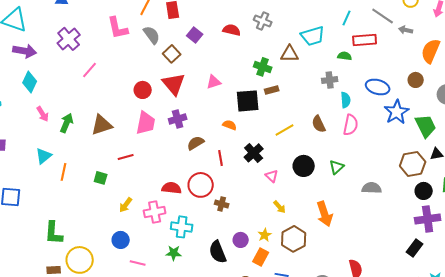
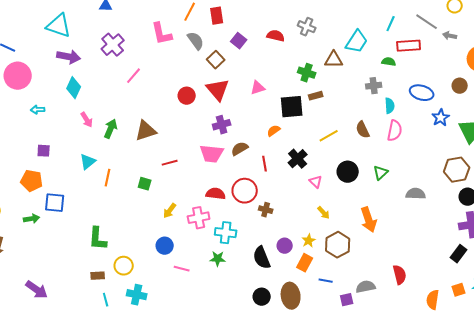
cyan trapezoid: (313, 36) -> (357, 42), turned -40
blue star: (397, 112) -> (441, 118), size x0.7
pink trapezoid: (146, 123) -> (212, 154), moved, turned 85
orange semicircle: (230, 125) -> (274, 131), turned -56
yellow circle: (80, 260) -> (124, 266), size x0.7

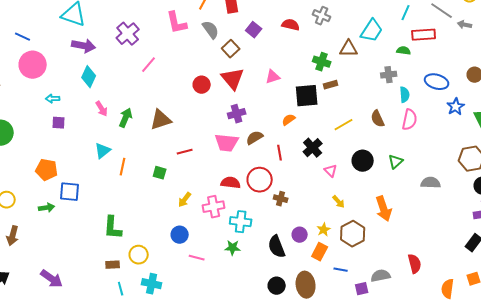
purple square: (44, 151) -> (59, 123), moved

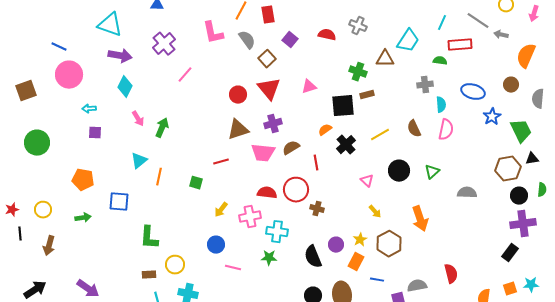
brown triangle: (161, 120) -> (238, 130), moved
black cross: (313, 148) -> (346, 145), moved
blue square: (70, 192) -> (119, 202), moved

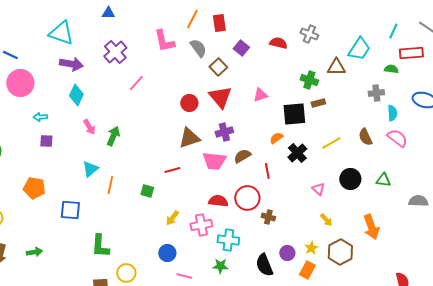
pink semicircle: (446, 130) -> (397, 138), turned -65
green triangle: (432, 172) -> (383, 180), turned 49
green arrow: (83, 218) -> (34, 252), moved

